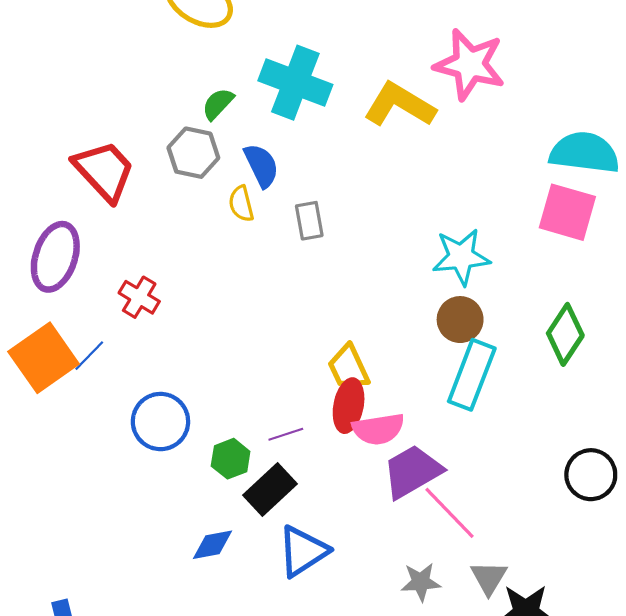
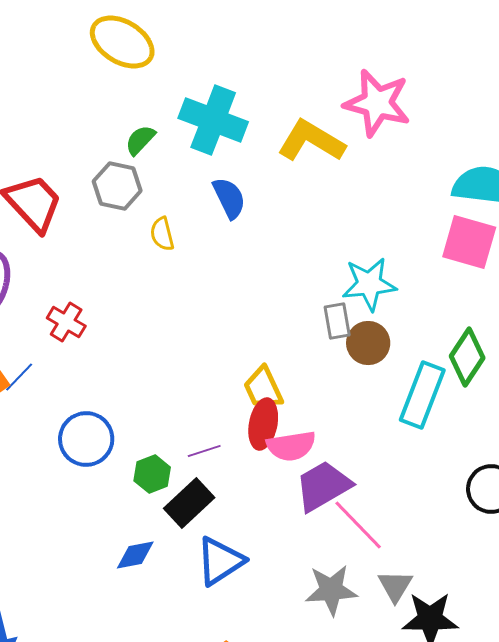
blue semicircle: (261, 165) -> (229, 198), moved
gray rectangle: (309, 221) -> (337, 321), moved
cyan rectangle: (472, 375) -> (422, 395), moved
gray star: (421, 582) -> (331, 590), size x1.4

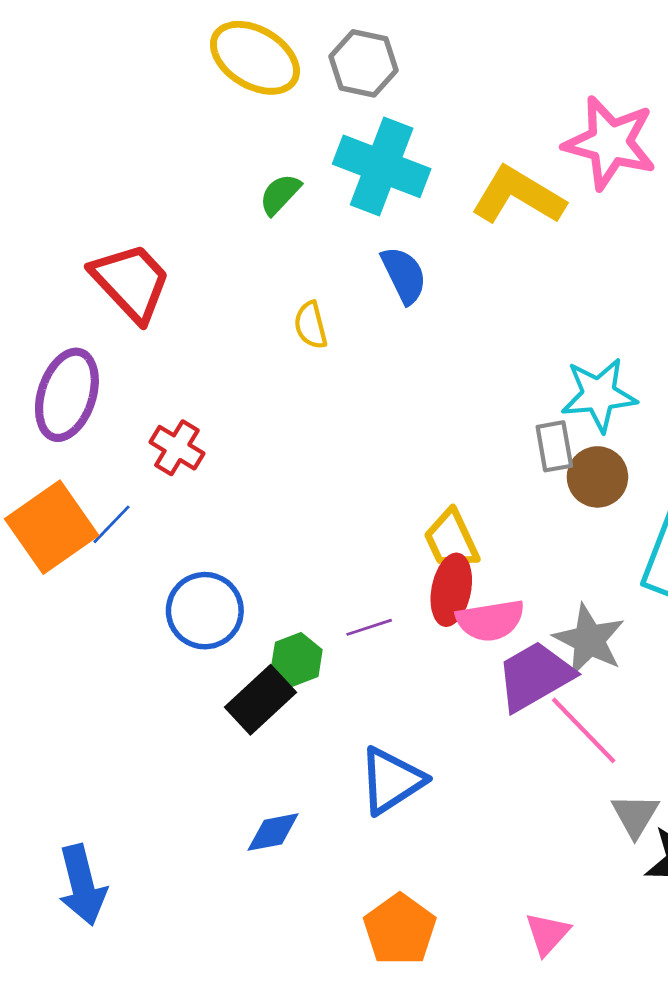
gray hexagon: (117, 186) -> (364, 63), moved
black rectangle: (189, 503) -> (261, 700), moved
blue diamond: (135, 555) -> (273, 832), moved
gray star: (331, 590) -> (589, 640), moved, turned 30

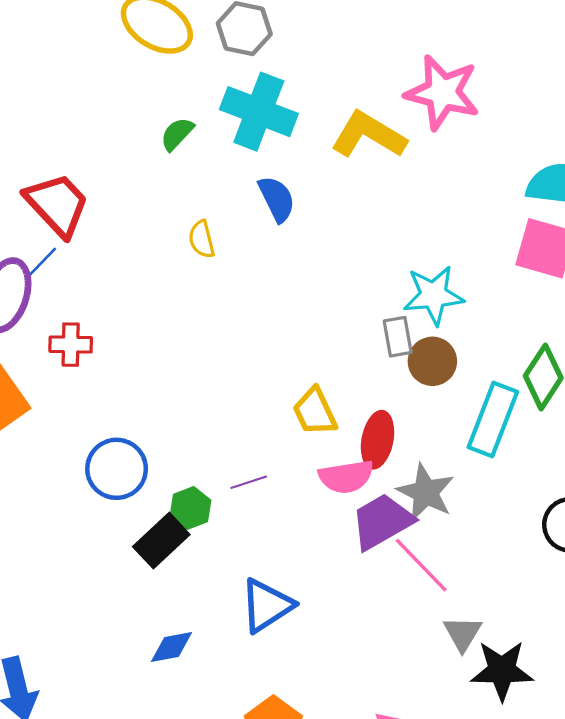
red cross: (177, 448) -> (71, 345), moved, turned -30
blue line: (112, 524) -> (42, 263), moved
red ellipse: (451, 590) -> (378, 440), moved

